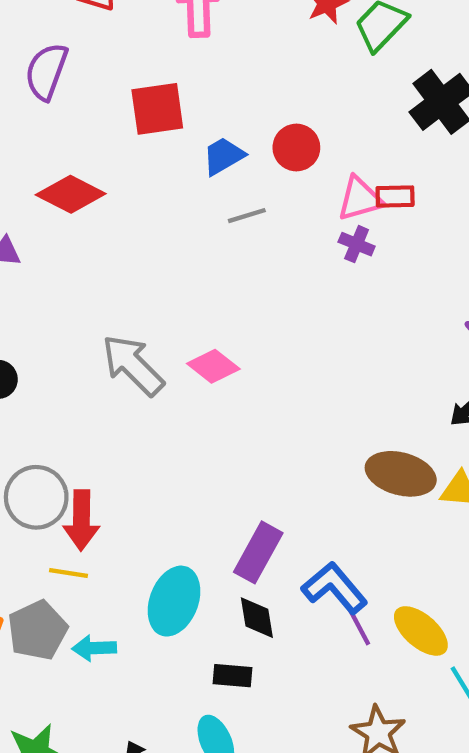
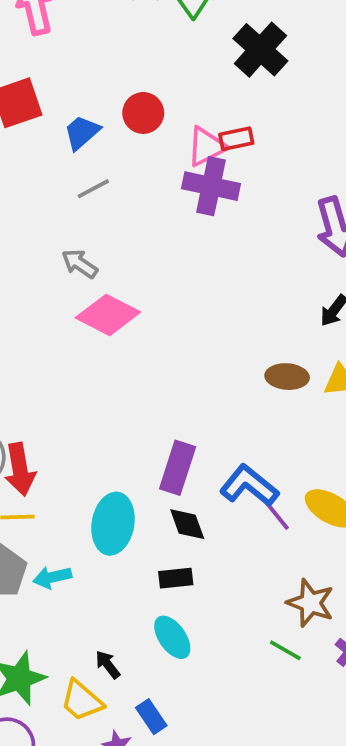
gray line: (247, 216) -> (93, 189), moved
purple cross: (357, 244) -> (211, 186), size x1.8
gray arrow: (133, 365) -> (80, 264), moved, size x0.6
pink diamond: (213, 366) -> (108, 315), size x1.4
brown ellipse: (401, 474) -> (287, 377), size x0.7

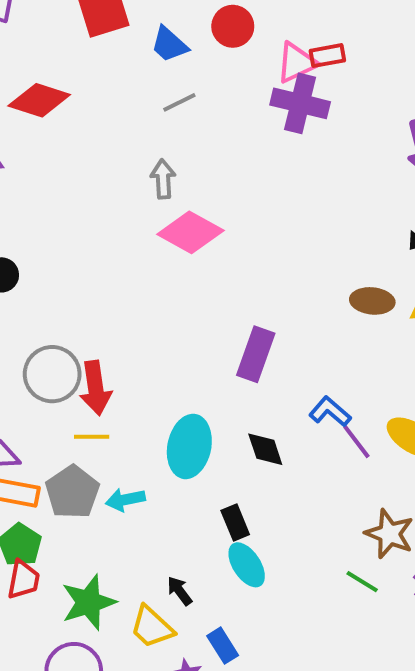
blue trapezoid: (82, 132) -> (169, 44), turned -99
gray arrow: (80, 264) -> (163, 179), turned 51
purple rectangle: (178, 468) -> (256, 354), moved
blue L-shape: (249, 486) -> (330, 412), size x0.7
black rectangle: (176, 578) -> (235, 522), moved, turned 72

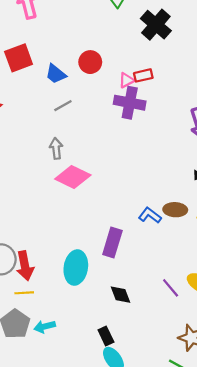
pink triangle: (297, 63) -> (126, 80), size x0.7
blue L-shape: (330, 412) -> (150, 215), moved
cyan ellipse: (189, 446) -> (76, 268), moved

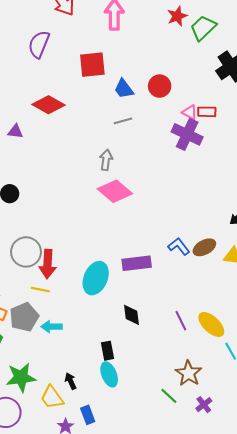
pink triangle: (126, 80) -> (190, 112), turned 42
brown ellipse: (175, 210) -> (204, 247), turned -45
purple rectangle: (112, 243) -> (137, 263), turned 52

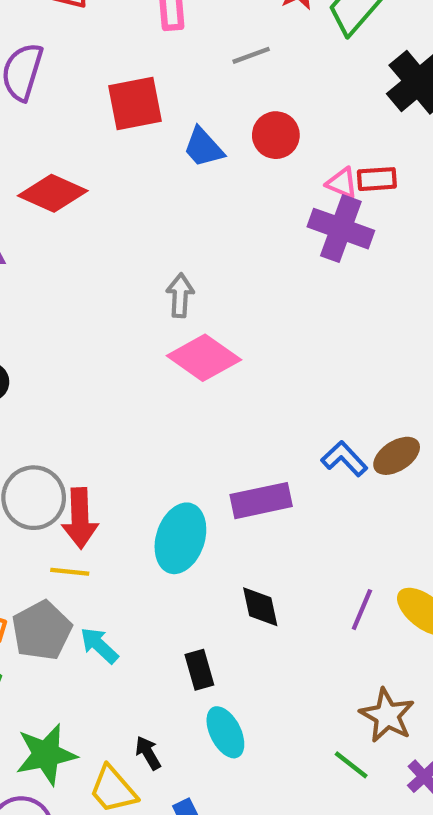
gray line: (123, 121) -> (251, 55), moved
purple line: (181, 321) -> (362, 610), turned 54
cyan arrow: (51, 327) -> (99, 645), turned 48
black rectangle: (108, 351) -> (199, 670), moved

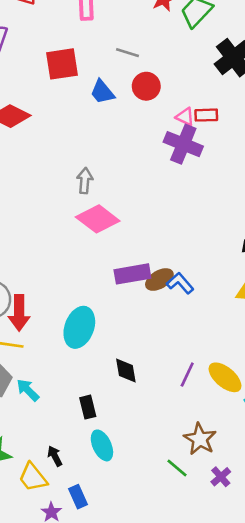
gray line: (251, 55) -> (128, 53), moved, turned 35
brown ellipse: (397, 456) -> (159, 280), moved
purple rectangle: (261, 501) -> (132, 274), moved

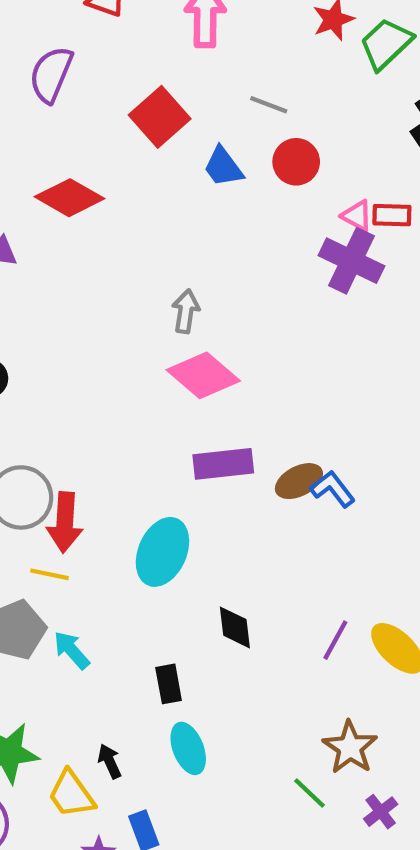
red square: (62, 64) -> (160, 117), turned -36
purple rectangle: (132, 274) -> (223, 464), moved

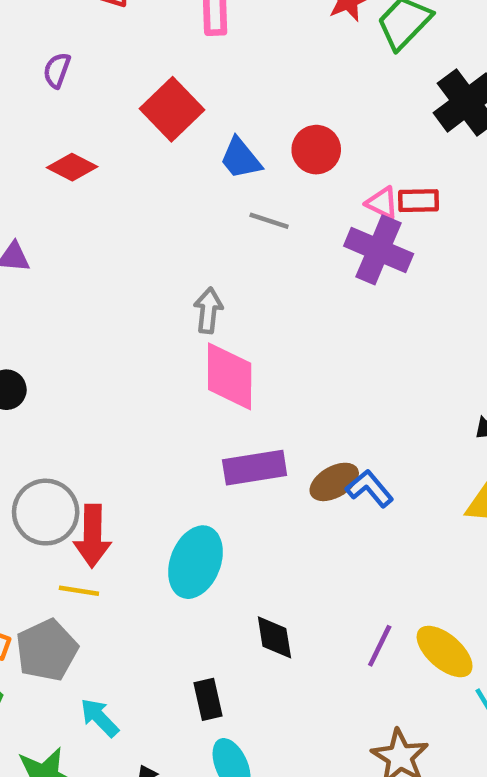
purple semicircle: (51, 74) -> (57, 70), size x0.6
gray line: (269, 105) -> (269, 221), moved
red diamond: (70, 198) -> (72, 167), moved, size x0.7
pink diamond: (203, 375) -> (230, 376), turned 52
cyan arrow: (72, 650) -> (100, 718), moved

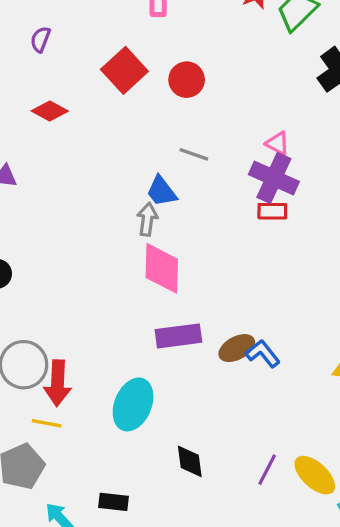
red circle: (316, 150) -> (187, 80), moved
blue trapezoid: (241, 158) -> (162, 191), moved
red rectangle: (419, 201) -> (272, 211), moved
black rectangle: (208, 699) -> (113, 502), moved, turned -72

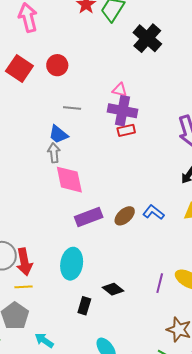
blue L-shape: (263, 354) -> (153, 212), moved
black diamond: (190, 461) -> (113, 289), turned -30
black rectangle: (113, 502) -> (84, 306), moved, turned -66

